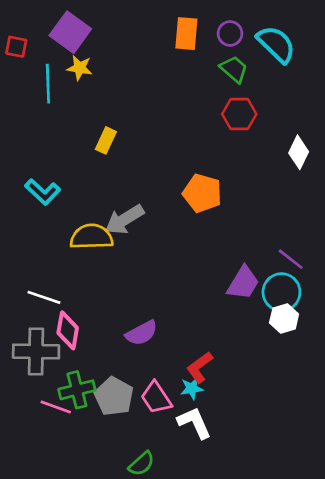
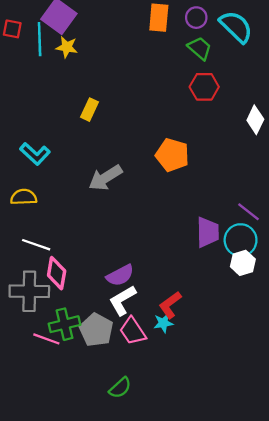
cyan line: (48, 84) -> (40, 39), moved
yellow semicircle: (91, 237) -> (24, 197), moved, size x0.7
purple trapezoid: (243, 283) -> (208, 232), turned -32
white L-shape: (194, 423) -> (122, 300), moved, turned -96

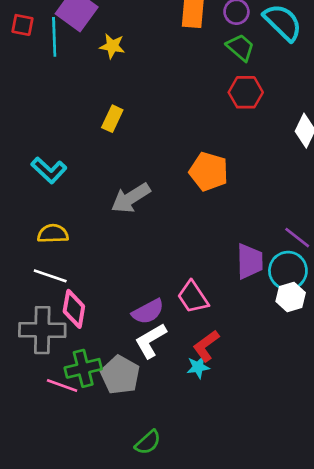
yellow star: (67, 47) -> (112, 46), moved
yellow semicircle: (24, 197) -> (53, 234), moved
pink trapezoid: (133, 331) -> (193, 297), moved

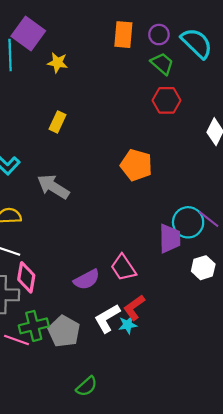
gray arrow: (131, 198) -> (53, 187), moved, turned 64
cyan circle: (288, 271) -> (188, 222), moved
white L-shape: (151, 341) -> (107, 318), moved

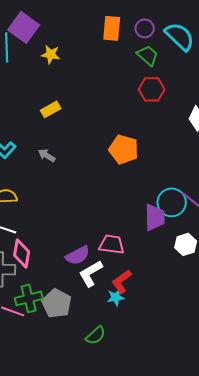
yellow rectangle: (58, 122) -> (51, 109), turned 36
gray arrow: (53, 187) -> (47, 155), moved, size x0.6
pink trapezoid: (123, 268) -> (112, 244), turned 132
white L-shape: (107, 318) -> (91, 273), moved
green semicircle: (87, 386) -> (96, 335), moved

